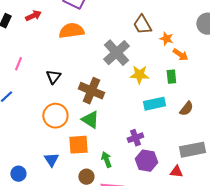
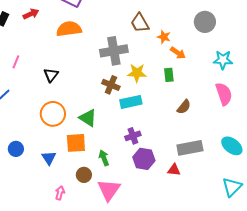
gray cross: (116, 53) -> (114, 51), turned 32
brown cross: (91, 91) -> (111, 85), moved, size x0.7
cyan rectangle: (154, 104) -> (131, 102), moved
blue circle: (18, 174) -> (16, 149), moved

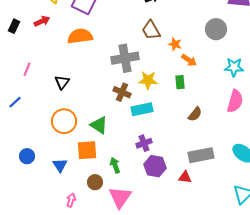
pink semicircle: (224, 94) -> (235, 101), turned 35

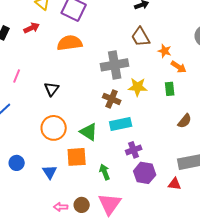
cyan rectangle: (142, 109) -> (121, 124), moved
brown circle: (95, 182) -> (82, 205), moved
pink arrow: (71, 200) -> (61, 207), turned -104

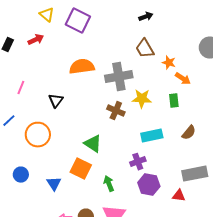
orange semicircle: (70, 43) -> (82, 67), moved
cyan rectangle: (121, 124) -> (152, 136), moved
orange circle: (54, 128) -> (38, 135), moved
orange square: (77, 157) -> (81, 169), turned 30

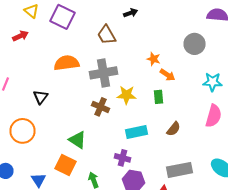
brown trapezoid: (145, 49) -> (106, 35), moved
purple cross: (138, 162) -> (122, 158), turned 35

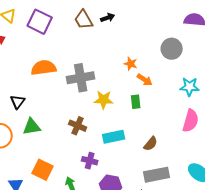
brown trapezoid: (106, 35) -> (84, 20), moved
brown cross: (100, 107) -> (78, 126), moved
brown semicircle: (174, 129) -> (151, 144), moved
green triangle: (78, 140) -> (32, 127), moved, turned -42
purple cross: (122, 158) -> (90, 161), moved

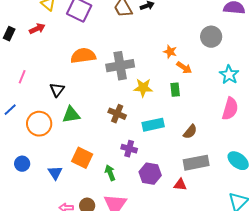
cyan star: (190, 87) -> (229, 75), turned 30

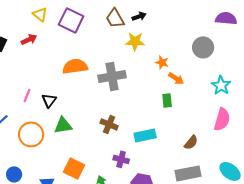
pink line: (22, 77) -> (27, 95), moved
yellow star: (143, 88) -> (135, 41), moved
brown semicircle: (190, 132) -> (191, 142), moved

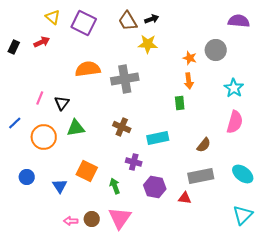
orange star: (162, 62) -> (190, 58), moved
orange arrow: (176, 78) -> (189, 81), turned 49

